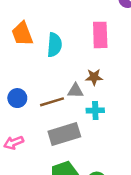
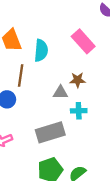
pink rectangle: (100, 35) -> (83, 41), turned -40
brown line: (52, 102) -> (21, 75), moved, turned -65

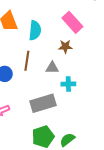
brown line: (21, 75) -> (27, 61), moved
brown star: (78, 80) -> (65, 47), moved

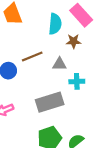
cyan semicircle: (35, 30) -> (55, 24), moved
brown line: (27, 61) -> (32, 56), turned 60

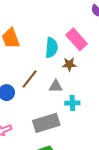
brown line: (32, 56) -> (30, 79), turned -30

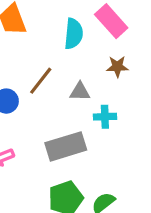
brown star: (69, 64) -> (117, 67), moved

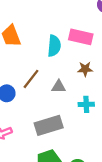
pink rectangle: (111, 21) -> (81, 37), turned -35
cyan cross: (105, 117) -> (86, 104), moved

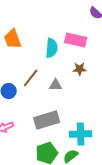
cyan cross: (86, 104) -> (81, 134), moved, size x1.5

